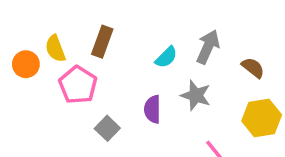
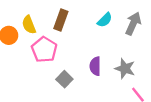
cyan semicircle: (166, 57) -> (105, 20), moved
gray star: (196, 95) -> (125, 69), moved

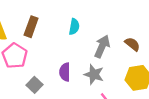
cyan semicircle: (105, 20) -> (74, 27), turned -35
gray arrow: (133, 24) -> (102, 46), moved

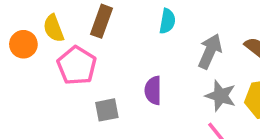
gray star: (94, 74) -> (221, 96), moved
gray square: (35, 85) -> (107, 110), turned 35

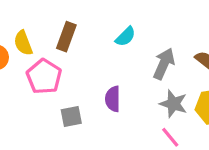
cyan semicircle: (167, 21) -> (126, 37), turned 35

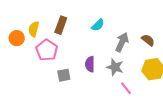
yellow semicircle: (23, 43) -> (34, 29), turned 35
gray star: (173, 104) -> (115, 67), moved

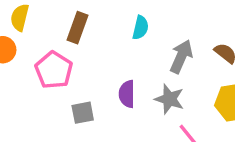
cyan semicircle: (98, 25) -> (140, 28), turned -32
yellow semicircle: (34, 29) -> (20, 17), moved

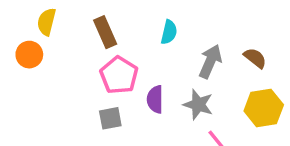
brown rectangle: (78, 28) -> (105, 32), turned -44
pink pentagon: (54, 70) -> (119, 75), moved

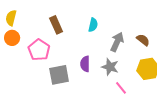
yellow semicircle: (47, 22) -> (11, 18), moved
pink pentagon: (119, 75) -> (39, 50), moved
gray square: (110, 118) -> (59, 75), size x1.5

